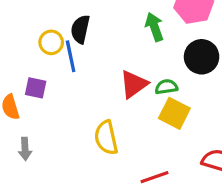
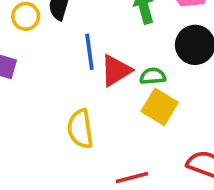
blue line: (71, 56) -> (89, 52), moved

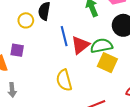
green semicircle: (153, 76) -> (101, 46), size x1.5

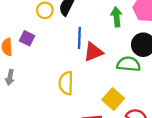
green semicircle: (101, 46) -> (129, 64), moved
yellow square: (107, 63) -> (113, 99), moved

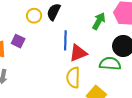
green arrow: (117, 17) -> (99, 21), turned 36
yellow semicircle: (66, 83) -> (73, 78), moved

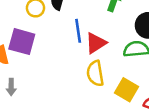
purple square: (18, 41) -> (22, 42), size x1.6

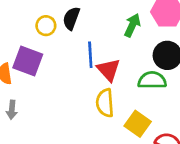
red triangle: (96, 43) -> (109, 70), turned -45

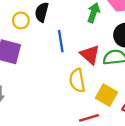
red triangle: (109, 70) -> (90, 55), moved

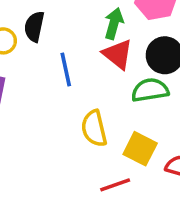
red triangle: (90, 55) -> (118, 54), moved

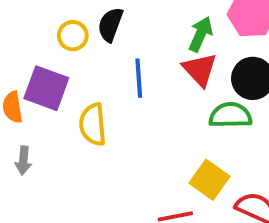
yellow semicircle: (94, 128) -> (93, 124), moved

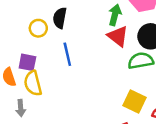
blue line: (139, 78) -> (67, 54), moved
purple square: (46, 88) -> (27, 62), size x0.7
yellow semicircle: (93, 124) -> (33, 83), moved

